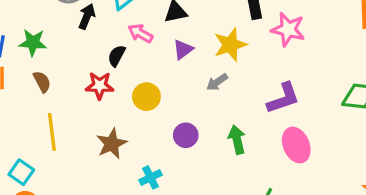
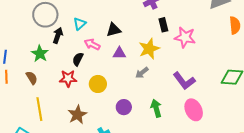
green star: (33, 43) -> (40, 54), moved, turned 30
purple triangle: (183, 50) -> (119, 53), turned 40
purple L-shape: (283, 98) -> (184, 81), turned 75

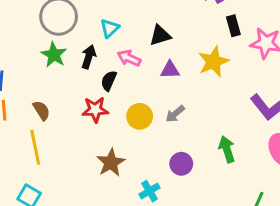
black arrow: (58, 35) -> (89, 57), moved
green star: (40, 54) -> (54, 55), moved
gray arrow: (142, 73) -> (175, 114), moved
purple circle: (124, 107) -> (181, 164), moved
yellow line: (39, 109) -> (35, 147), moved

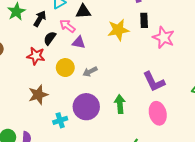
black triangle: (160, 35) -> (83, 12), moved
yellow star: (213, 62) -> (118, 30), moved
purple triangle: (170, 70) -> (79, 42), moved
purple circle: (181, 164) -> (86, 107), size x1.6

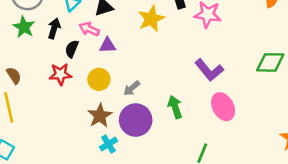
gray arrow: (90, 72) -> (132, 88), moved
brown star: (38, 95) -> (100, 116), moved

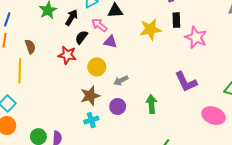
pink ellipse: (223, 107) -> (214, 116), moved, turned -55
purple circle: (136, 120) -> (118, 106), size x0.6

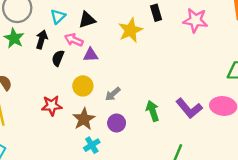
pink star: (196, 37) -> (195, 20), moved
red star: (67, 55) -> (52, 106), moved
purple L-shape: (186, 82) -> (189, 108), moved

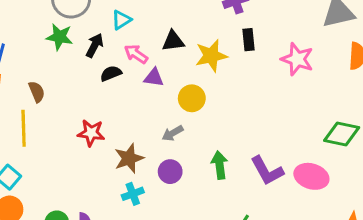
black triangle: (87, 20) -> (173, 41), moved
green star: (14, 38) -> (59, 37), turned -30
black semicircle: (58, 58) -> (111, 73), turned 35
yellow circle: (83, 86) -> (192, 98), moved

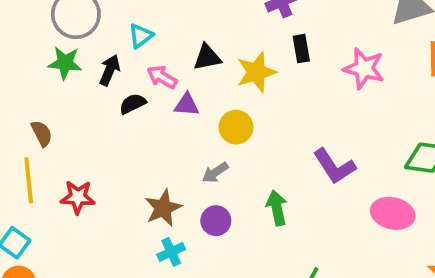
red star: (91, 133) -> (78, 197), moved
purple L-shape: (267, 171) -> (334, 166), moved

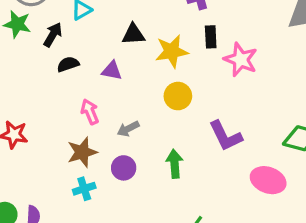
pink star: (364, 68) -> (241, 60), moved
pink arrow: (162, 77) -> (90, 112), moved, turned 30
yellow circle: (236, 127) -> (178, 96), moved

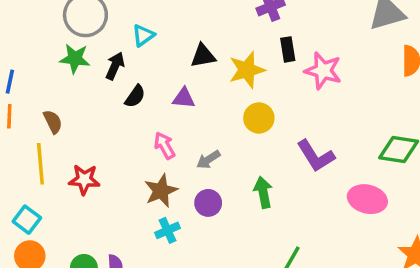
black semicircle: (68, 64) -> (135, 96), turned 150

